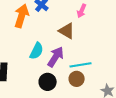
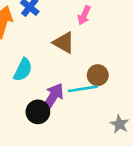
purple arrow: (56, 57) -> (53, 97), moved
brown circle: (77, 79) -> (98, 75), moved

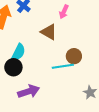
purple arrow: (53, 97) -> (29, 91), moved, turned 40
black circle: (38, 112) -> (13, 67), moved

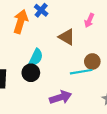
pink arrow: (64, 12) -> (89, 20), moved
purple arrow: (29, 91) -> (61, 97), moved

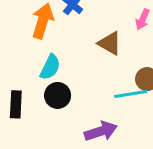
cyan semicircle: (36, 57) -> (50, 67), moved

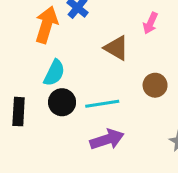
cyan line: (131, 94) -> (102, 104), moved

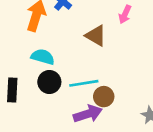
cyan semicircle: (54, 73) -> (43, 57), turned -100
brown circle: (155, 85) -> (104, 97), moved

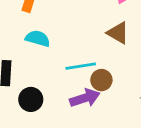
brown triangle: (96, 36) -> (118, 33), moved
black circle: (49, 82) -> (31, 99), moved

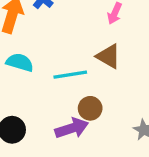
cyan line: (81, 66) -> (70, 75), moved

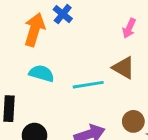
brown circle: (90, 108) -> (133, 121), moved

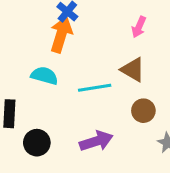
orange arrow: (34, 30) -> (61, 35), moved
brown circle: (133, 121) -> (143, 111), moved

